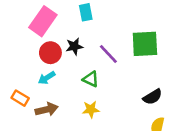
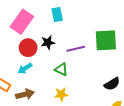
purple line: (108, 54) -> (76, 49), turned -60

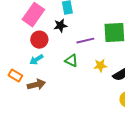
black star: (48, 42) -> (60, 26), moved
yellow star: (61, 94) -> (100, 66), moved

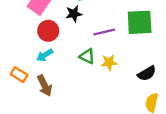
yellow star: (100, 66) -> (109, 62), moved
brown arrow: (36, 85) -> (45, 86), turned 78

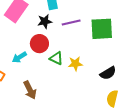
red circle: (48, 31) -> (39, 44), moved
purple line: (104, 32) -> (71, 22), moved
brown arrow: (45, 86) -> (30, 90), moved

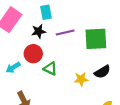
yellow star: (75, 64) -> (81, 79), moved
black semicircle: (108, 73) -> (102, 72), moved

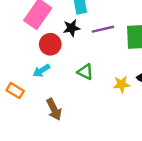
red circle: (33, 54) -> (50, 44), moved

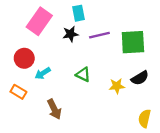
red circle: (50, 44) -> (24, 58), moved

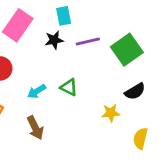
green square: (133, 42) -> (127, 50), turned -32
cyan arrow: (43, 73) -> (37, 91), moved
yellow star: (117, 86) -> (111, 113), moved

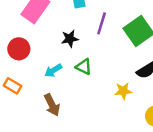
black star: (54, 40) -> (70, 39), moved
purple line: (88, 41) -> (102, 23), turned -60

